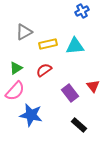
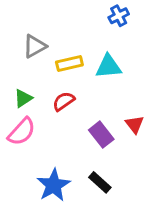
blue star: (31, 115) -> (53, 185), moved, turned 30
black rectangle: (79, 125) -> (100, 182), moved

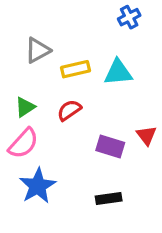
purple rectangle: (101, 135) -> (110, 146), turned -35
black rectangle: (100, 182) -> (109, 199), turned -50
blue star: (53, 185) -> (38, 186), moved

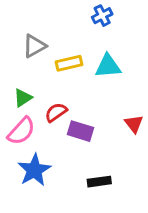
blue cross: (129, 17) -> (102, 16), moved
red semicircle: (69, 110) -> (56, 112), moved
purple rectangle: (110, 146) -> (80, 131), moved

